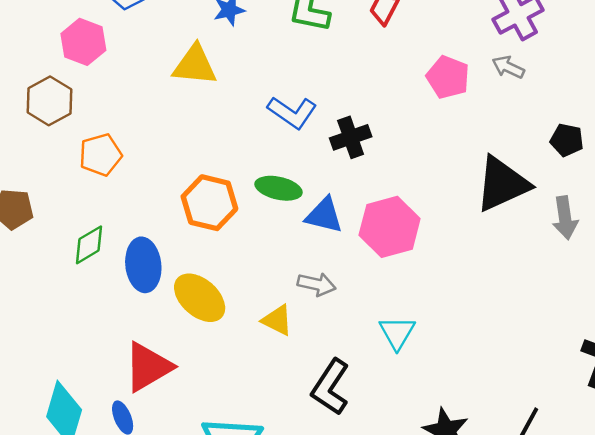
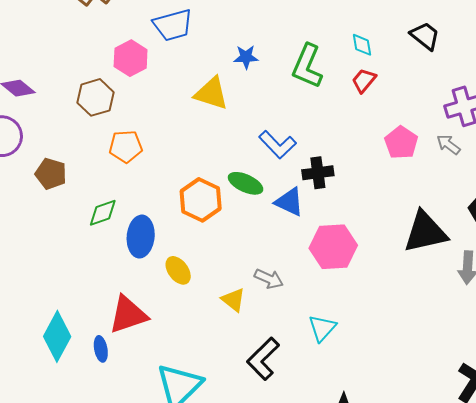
green ellipse: (279, 188) -> (246, 183), moved
blue triangle: (324, 215) -> (289, 202), moved
yellow ellipse: (200, 298) -> (178, 270), size x0.7

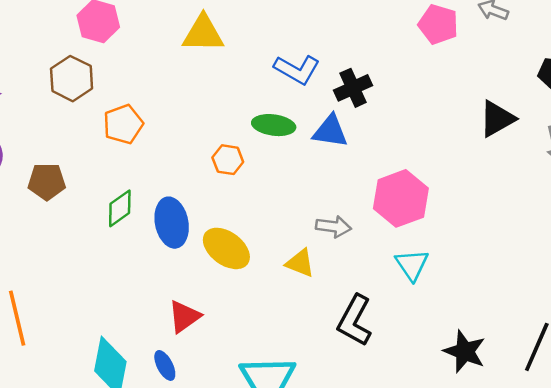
orange hexagon: (201, 200) -> (228, 160), size x0.6
black triangle: (425, 232) -> (497, 119), size x0.7
pink hexagon: (333, 247) -> (401, 198), moved
yellow ellipse: (178, 270) -> (226, 248), size x1.4
red triangle: (128, 315) -> (184, 317), size x0.7

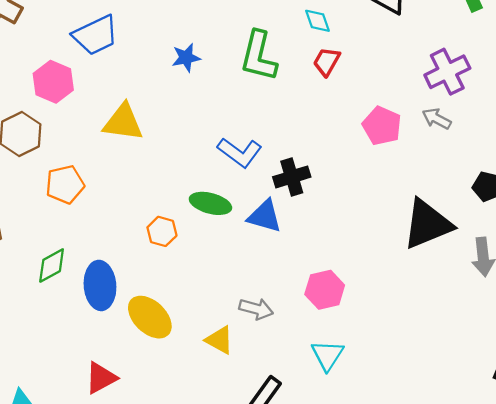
yellow triangle: (203, 34) -> (123, 122), moved
black triangle: (497, 119) -> (427, 224), size x1.4
pink hexagon: (401, 198) -> (325, 290), size x0.7

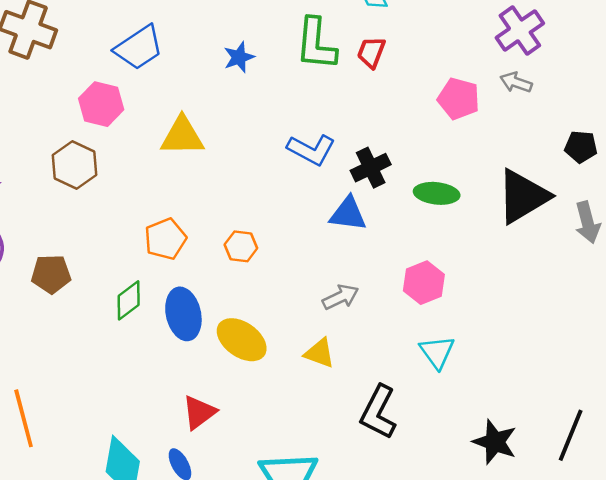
red trapezoid: (327, 62) -> (371, 52), moved
orange pentagon: (65, 184) -> (165, 239), moved
green ellipse: (210, 203) -> (437, 193), moved
gray arrow: (256, 309) -> (341, 297), moved, turned -32

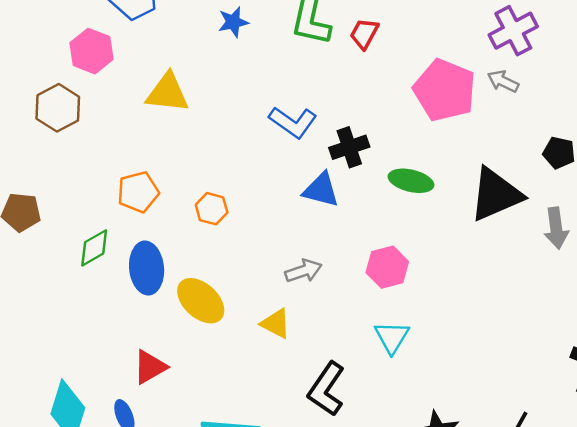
pink pentagon: (459, 99) -> (445, 90), size x1.5

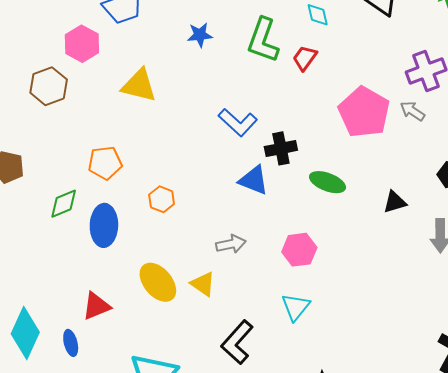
black triangle: (496, 194) -> (395, 202), size x0.5
orange hexagon: (212, 209) -> (162, 199), moved
yellow ellipse: (201, 301) -> (158, 282), moved

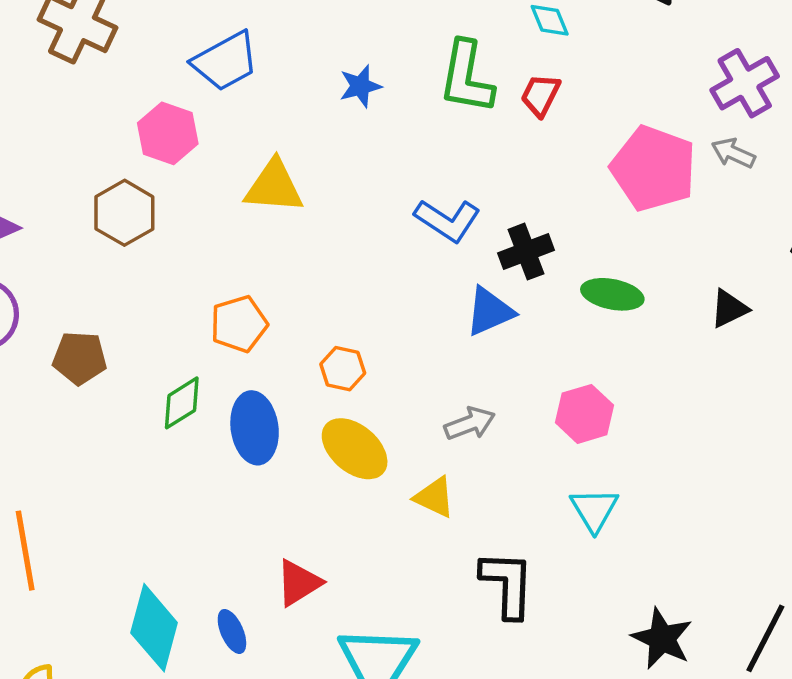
blue triangle: (254, 180) -> (490, 312), turned -36
yellow ellipse: (158, 282) -> (355, 449), moved
red triangle: (96, 306) -> (299, 583), moved
black L-shape: (237, 342) -> (507, 584), turned 150

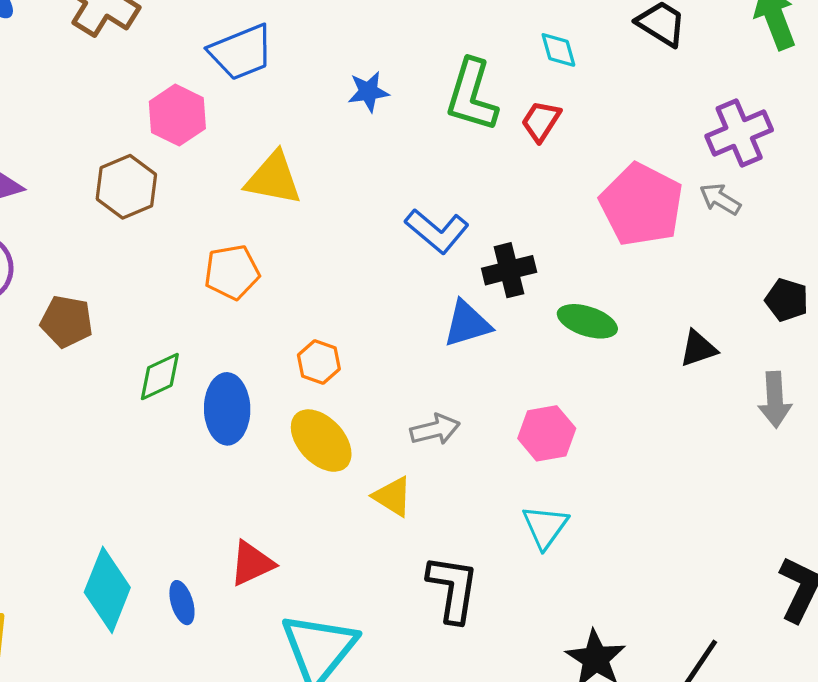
orange pentagon: (239, 324) -> (232, 272), moved

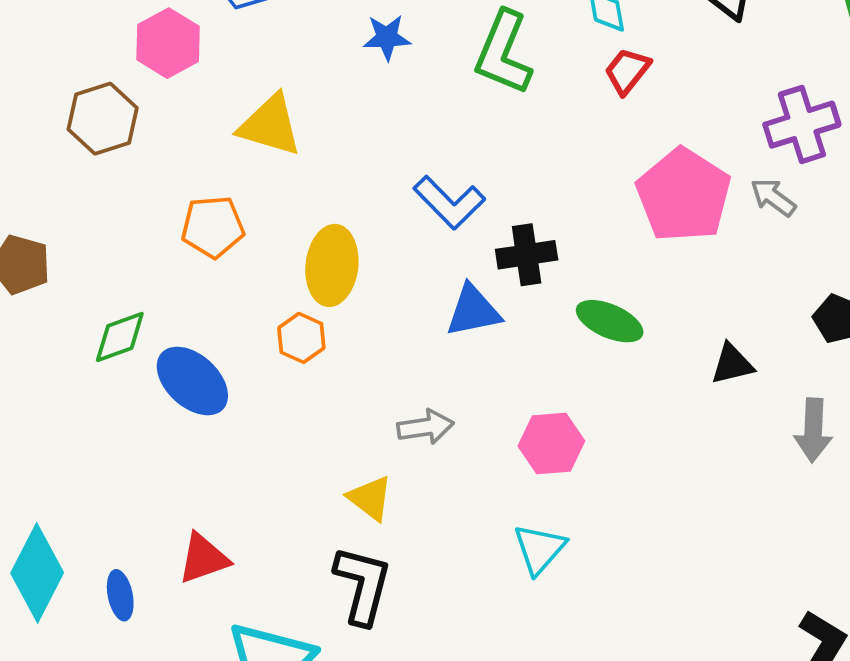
red trapezoid: (541, 121) -> (627, 71), moved
blue ellipse: (227, 409) -> (192, 381), turned -52
yellow ellipse: (321, 441) -> (332, 265), moved, turned 44
black L-shape: (453, 589) -> (363, 585), moved

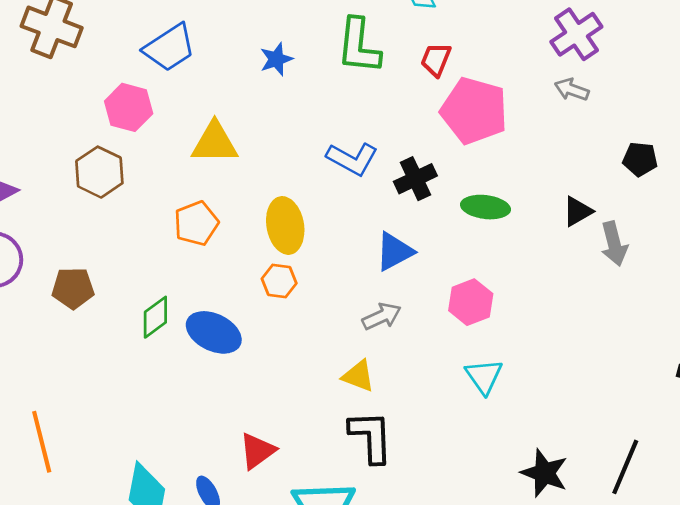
red trapezoid: (627, 71) -> (436, 60), moved
pink pentagon: (684, 195) -> (474, 111), moved
blue triangle: (473, 311) -> (394, 252), moved
gray arrow: (813, 430) -> (614, 244), moved

